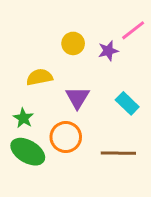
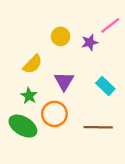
yellow semicircle: (39, 77) -> (33, 64), turned 145
green star: (23, 118) -> (29, 96), moved

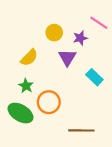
pink line: (110, 25) -> (99, 23), turned 72
purple triangle: (64, 81) -> (67, 58), moved
brown line: (98, 127) -> (81, 130), moved

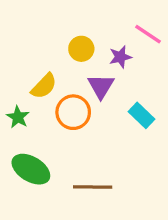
green star: (26, 86) -> (18, 117), moved
orange circle: (49, 102) -> (73, 112), moved
brown line: (81, 130) -> (93, 187), moved

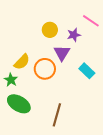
yellow semicircle: (44, 86) -> (22, 62), moved
green star: (18, 117) -> (11, 80), moved
brown line: (93, 187) -> (57, 115), turned -75

